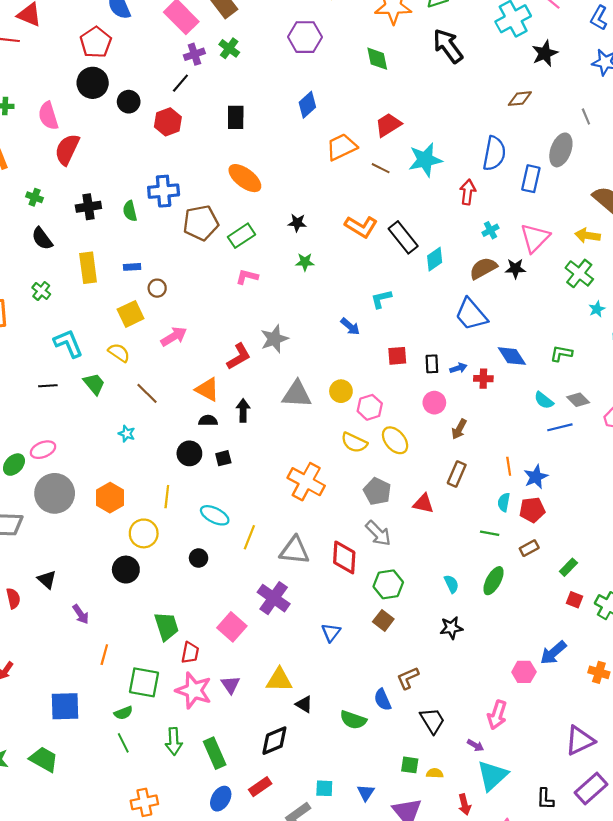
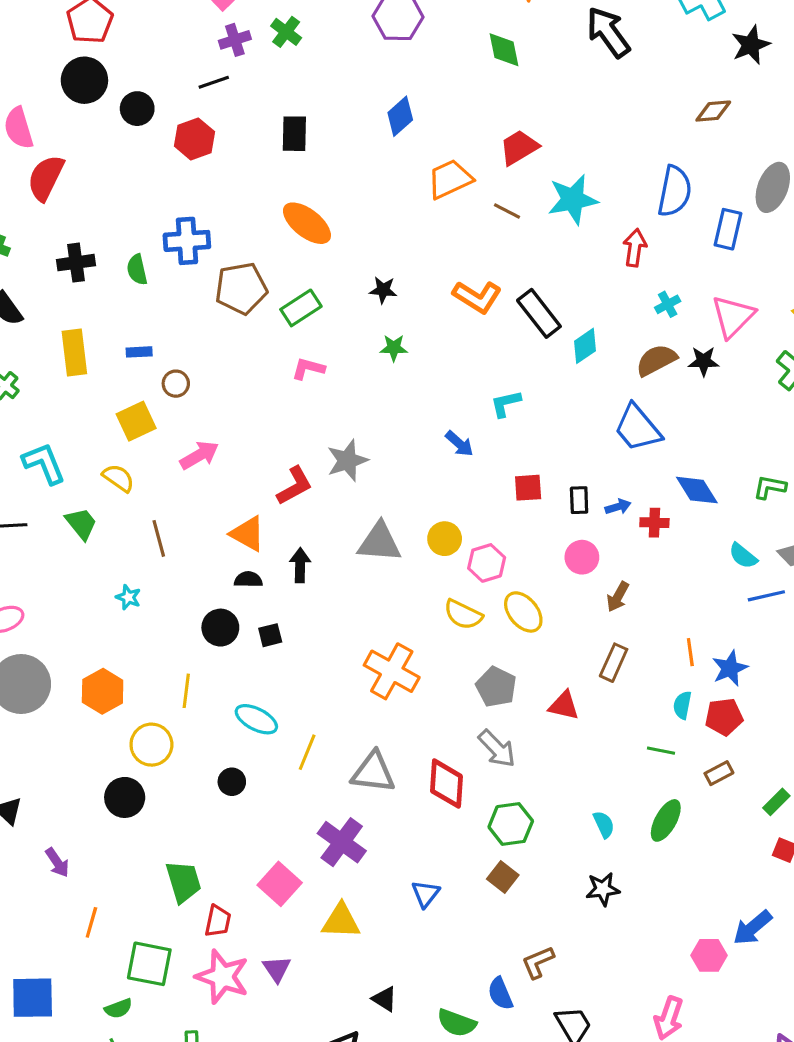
black line: (180, 83) -> (214, 82), turned 30
brown line: (147, 393) -> (159, 538), turned 30
yellow triangle: (279, 680) -> (341, 921), moved

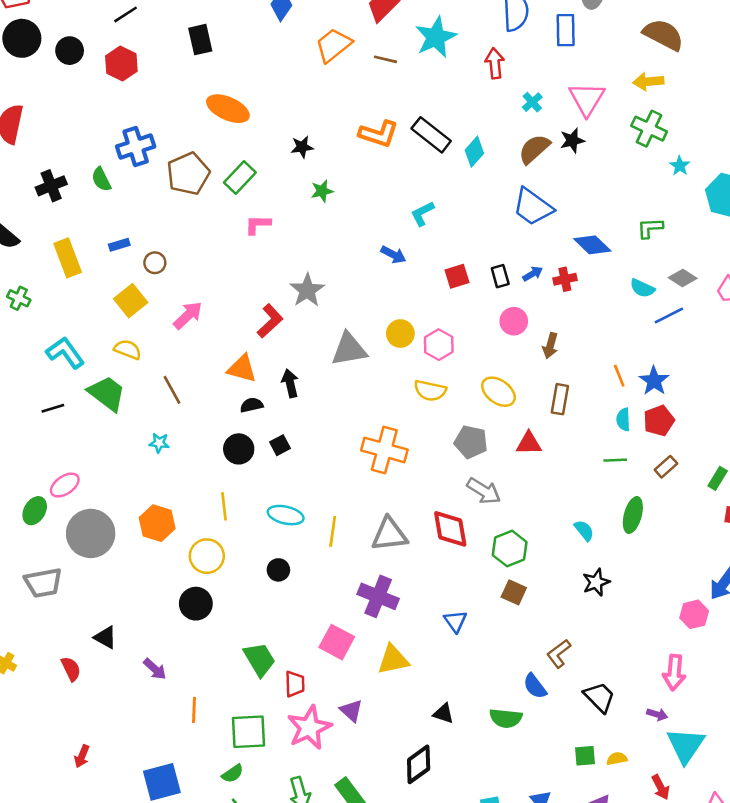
green trapezoid: (81, 524) -> (107, 393), size x1.4
yellow ellipse: (523, 612) -> (498, 392), moved
pink star: (222, 977) -> (309, 728), turned -30

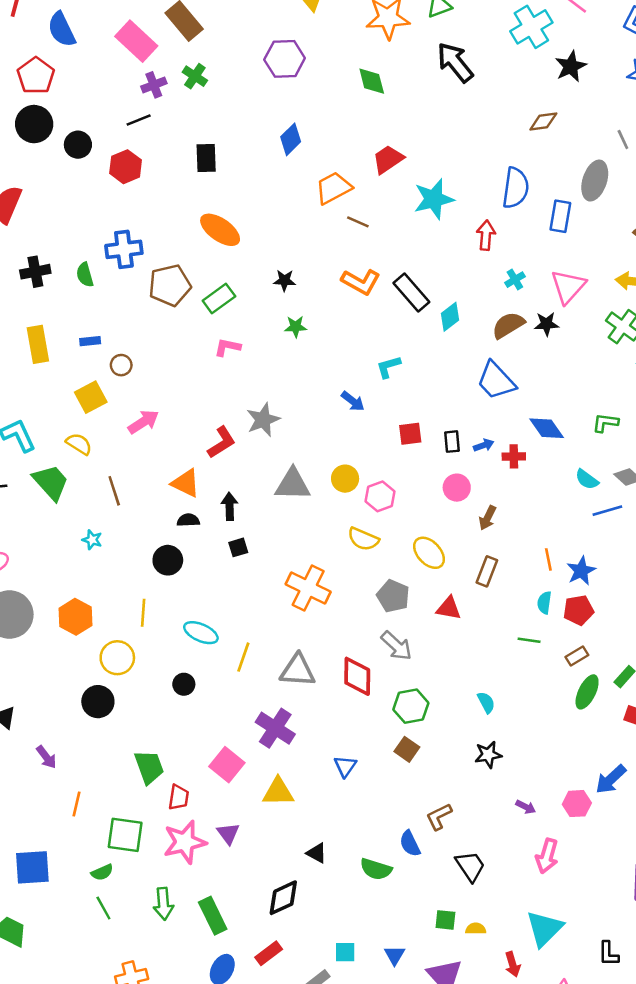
brown line: (385, 59) -> (358, 222), moved
black square: (280, 445) -> (238, 547), moved
green ellipse: (633, 515) -> (587, 692), moved
purple arrow: (657, 714) -> (526, 807), moved

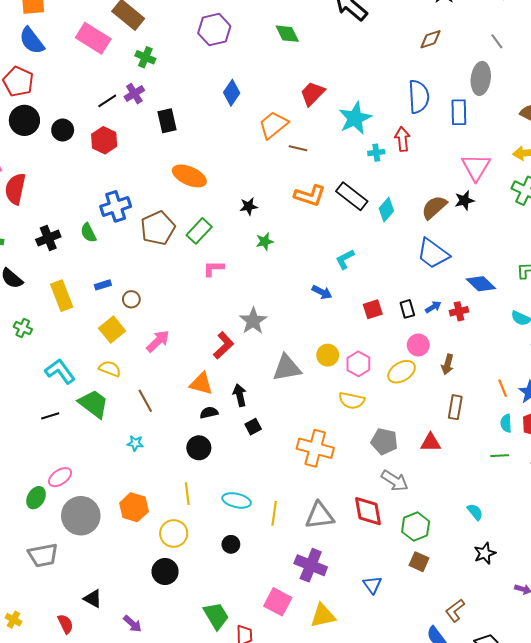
purple cross: (154, 85) -> (134, 94), moved
cyan cross: (515, 280) -> (376, 153), moved, turned 35
yellow ellipse: (429, 553) -> (402, 372), moved, turned -68

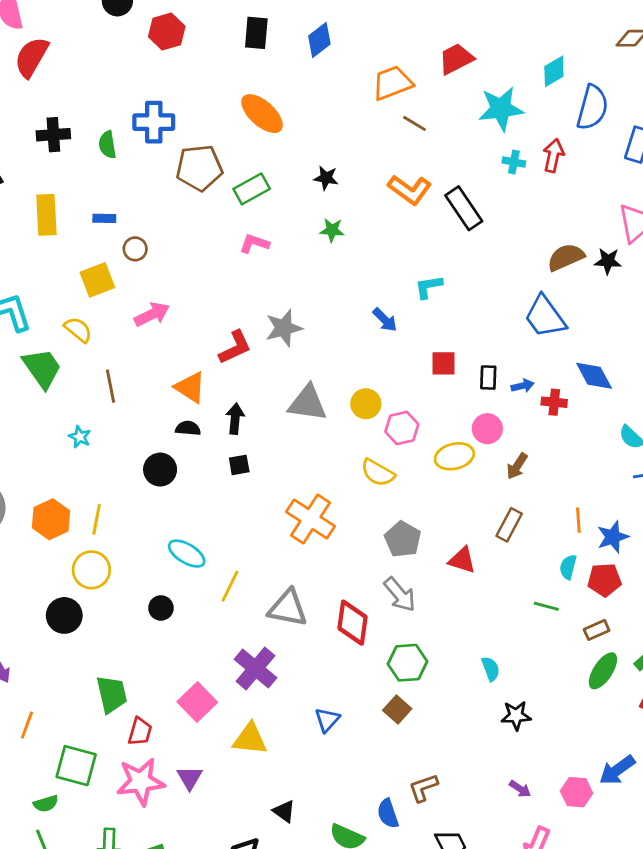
blue diamond: (232, 93) -> (319, 40), moved
cyan diamond: (386, 210) -> (554, 71), moved
yellow line: (187, 494) -> (97, 519), moved
black star: (485, 553) -> (516, 716), moved

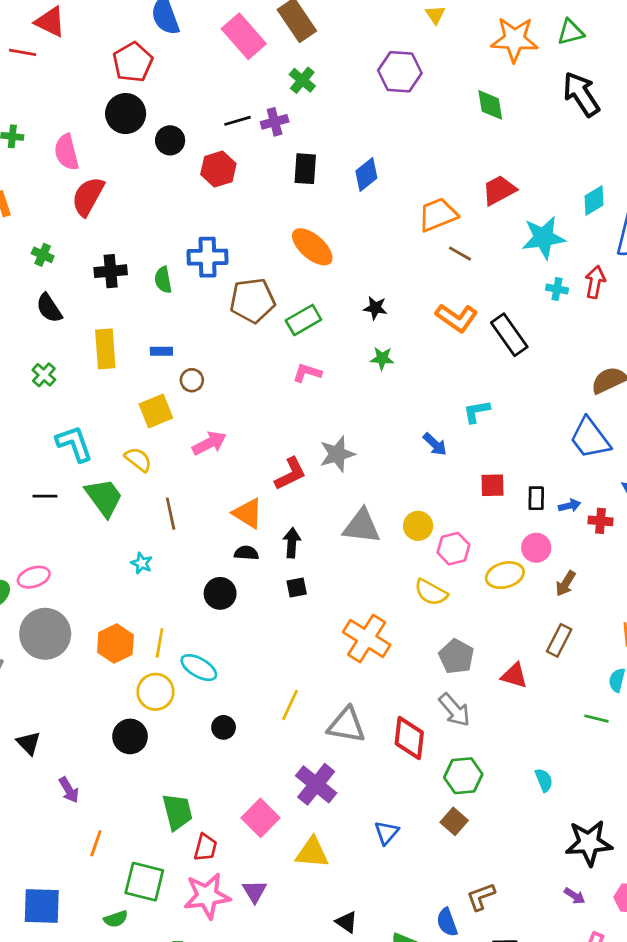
cyan ellipse: (187, 554) -> (199, 668), moved
black star: (516, 716) -> (589, 843), moved, size x1.6

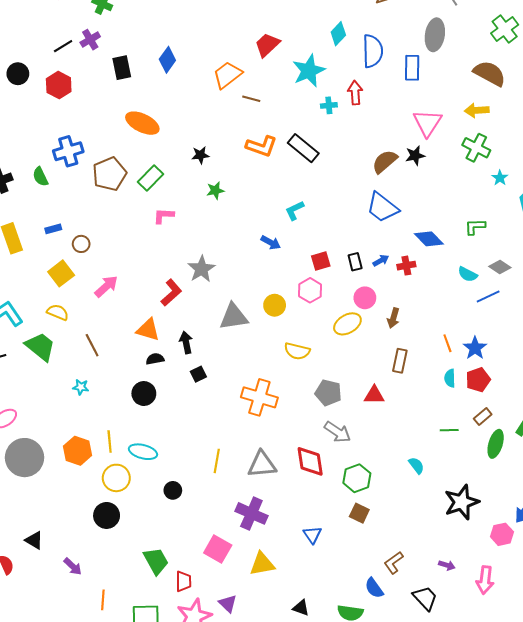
pink hexagon: (453, 549) -> (310, 290), moved
green line: (596, 719) -> (449, 430), moved
purple arrow: (575, 896) -> (447, 565), moved

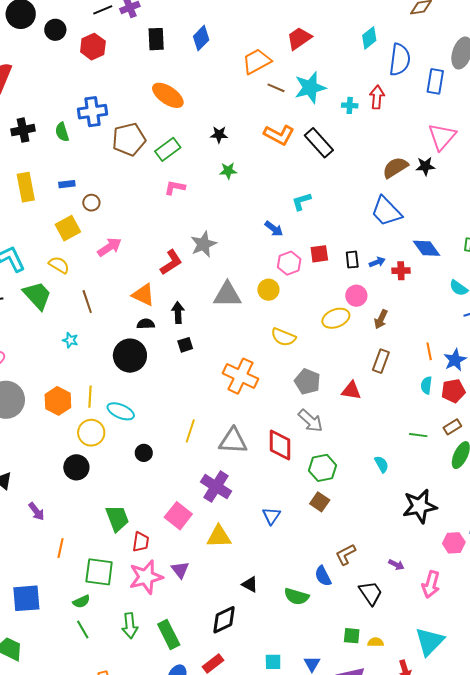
cyan star: (309, 71) -> (310, 88), moved
pink hexagon: (310, 290) -> (289, 263), moved
black circle: (144, 394) -> (130, 356), size x1.4

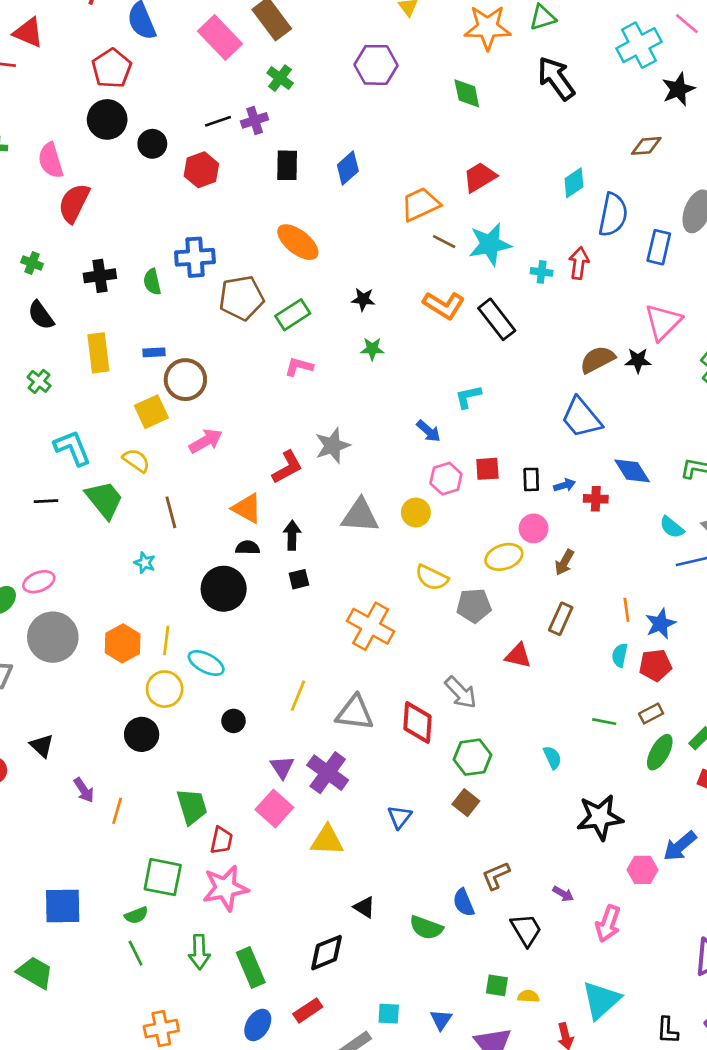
brown circle: (91, 203) -> (185, 380), size x1.8
gray pentagon: (307, 382) -> (474, 606), moved, turned -30
orange line: (61, 548) -> (117, 811), moved
purple triangle: (180, 570) -> (282, 767), moved

